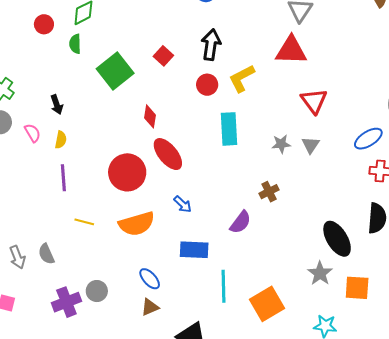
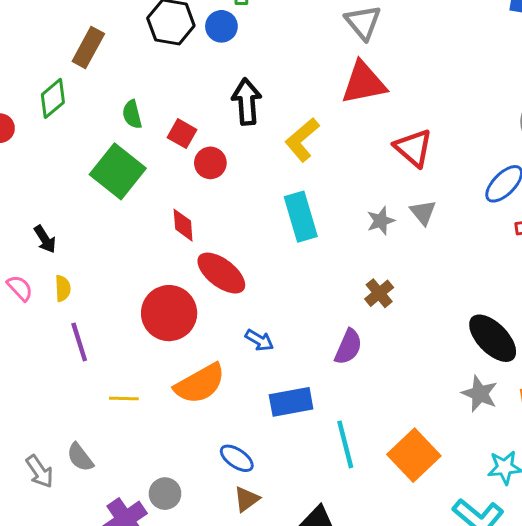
green semicircle: (75, 44) -> (132, 114), moved
red circle: (207, 85) -> (210, 163), moved

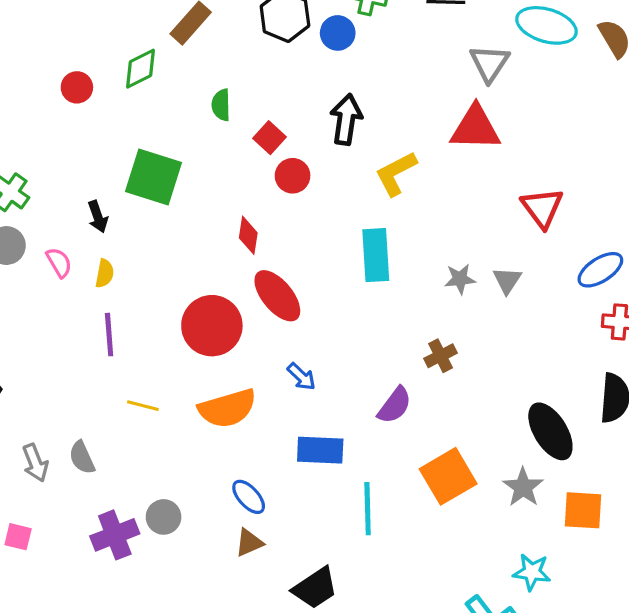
red triangle: (413, 148) -> (542, 208), moved
green square: (118, 171) -> (153, 177), moved, turned -34
orange square: (414, 455) -> (448, 476), moved

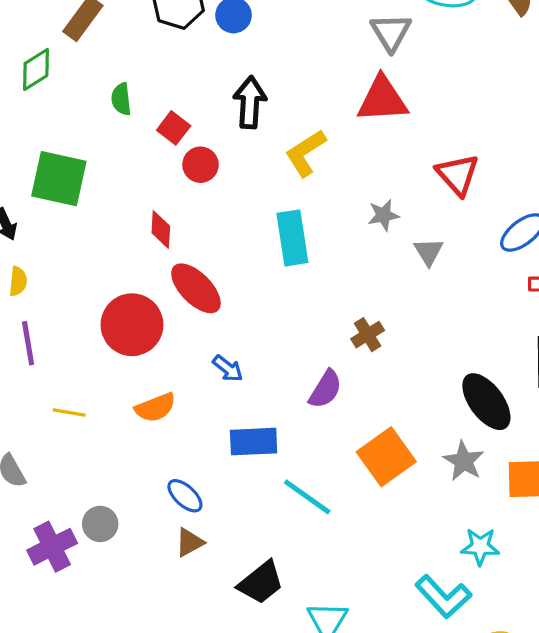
gray star: (460, 279) -> (383, 215), moved
orange semicircle: (227, 408) -> (155, 408), size x0.7
cyan line: (368, 509) -> (307, 497), turned -48

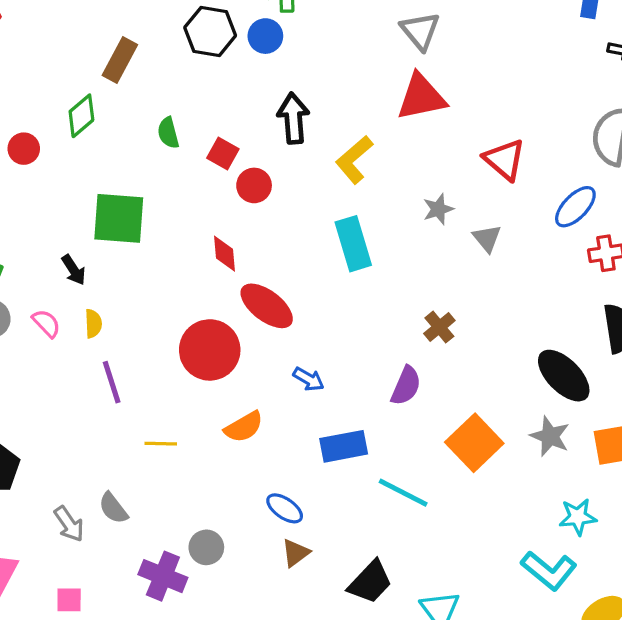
purple cross: (52, 547) -> (163, 576), turned -33

